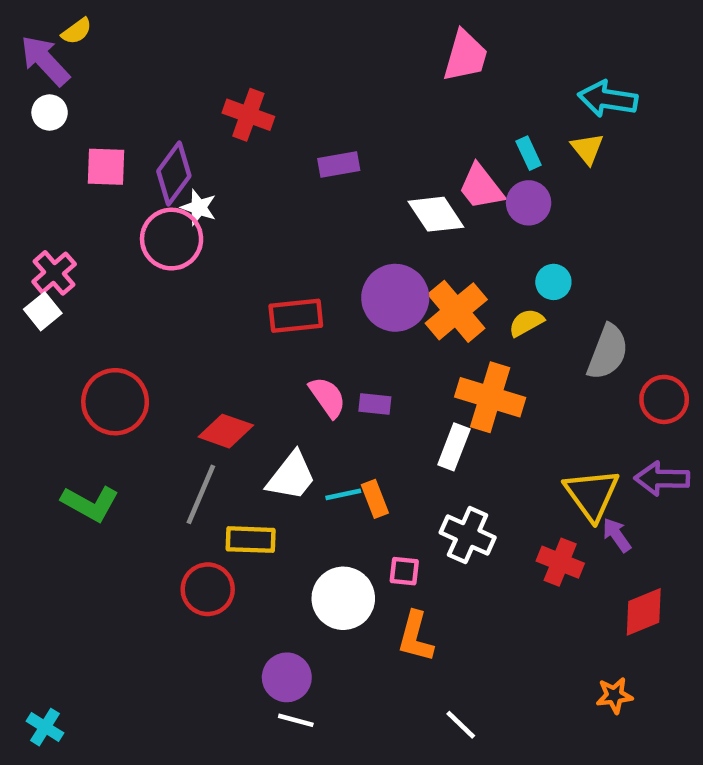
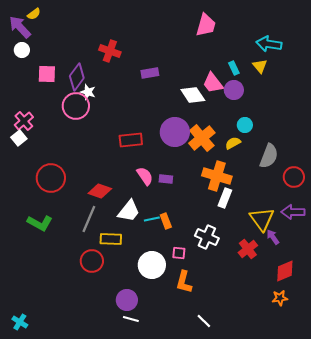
white rectangle: (454, 447) -> (225, 198), moved
red cross: (560, 562) -> (248, 249), turned 30
orange star: (614, 695) -> (280, 298), moved

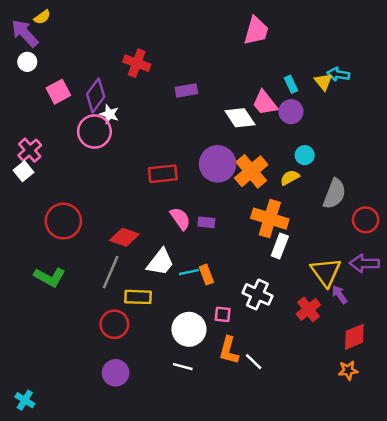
cyan arrow: (269, 44) -> (338, 74), moved, size x0.7
pink square: (47, 74) -> (58, 92), turned -30
purple circle: (127, 300) -> (116, 373), moved
white line: (131, 319) -> (183, 367), moved
white line: (204, 321) -> (254, 362), moved

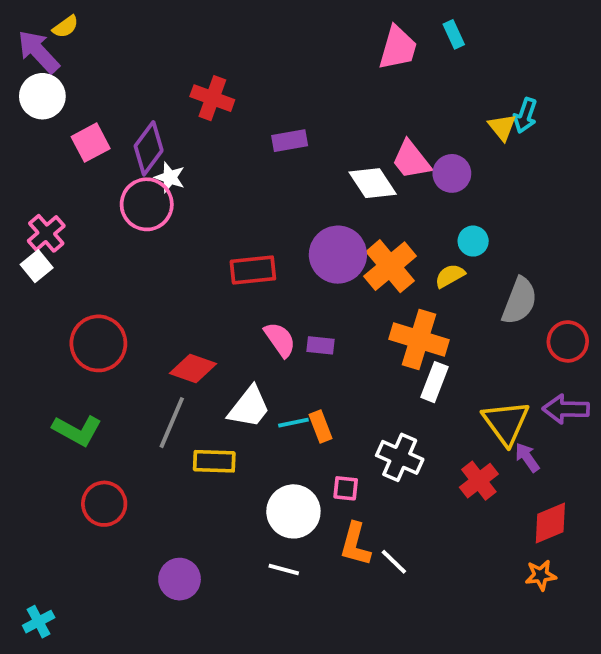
white circle: (27, 62) -> (42, 96), size x1.5
cyan arrow: (338, 74) -> (525, 116), turned -80
cyan rectangle: (291, 84) -> (454, 34), moved
red circle: (114, 324) -> (104, 504), moved
cyan cross: (25, 400) -> (39, 622), turned 30

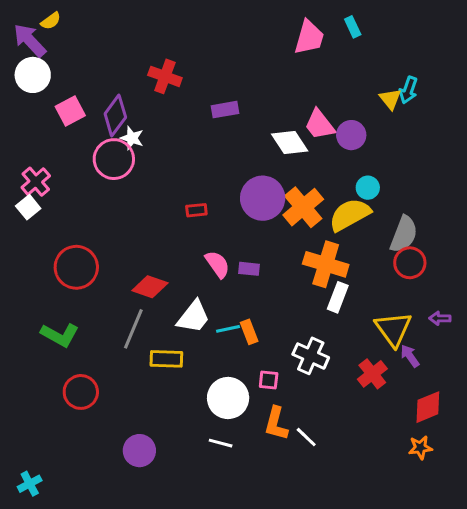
red rectangle: (253, 270) -> (196, 210), size x0.6
yellow semicircle: (450, 276) -> (350, 215), size x1.8
red circle: (568, 341) -> (410, 263), moved
purple arrow: (566, 409) -> (440, 318), size x0.6

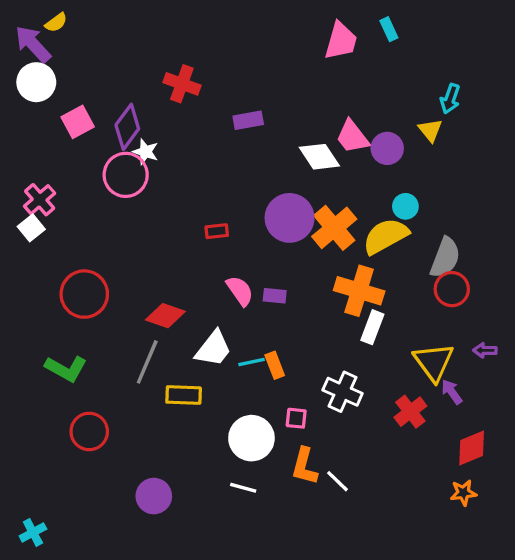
yellow triangle: (390, 99) -> (430, 130), moved

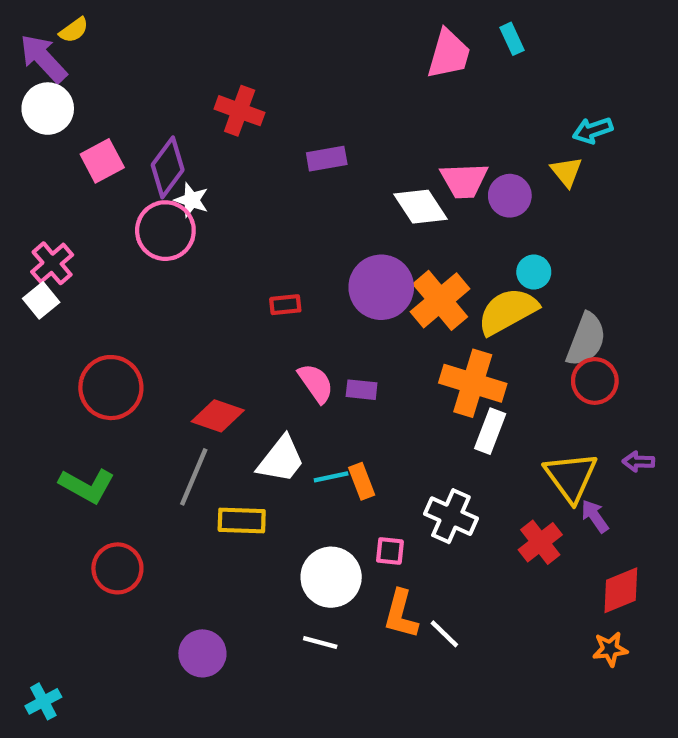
cyan arrow: (450, 99) -> (593, 130), turned 52
pink trapezoid: (352, 137) -> (464, 180), turned -54

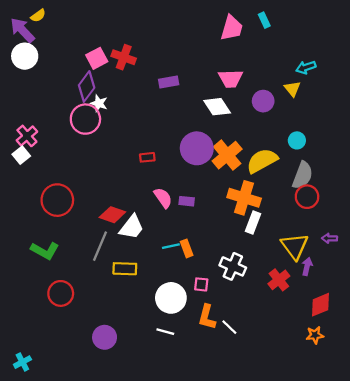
pink square: (102, 161) -> (97, 58), moved
pink trapezoid: (464, 180) -> (231, 79), moved
cyan circle: (534, 272) -> (297, 140), moved
white trapezoid: (281, 459) -> (132, 227), moved
purple arrow: (595, 516) -> (307, 266), turned 48

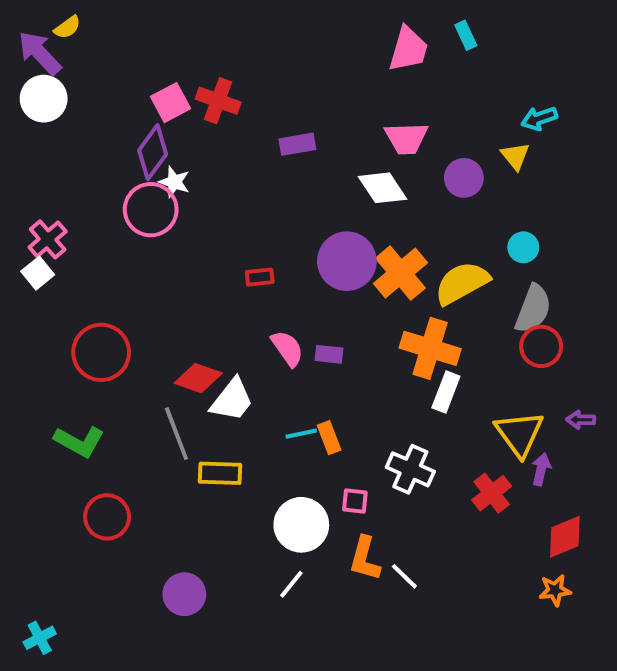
gray line: (100, 246) -> (176, 434), turned -44
white line: (165, 332) -> (291, 584), turned -66

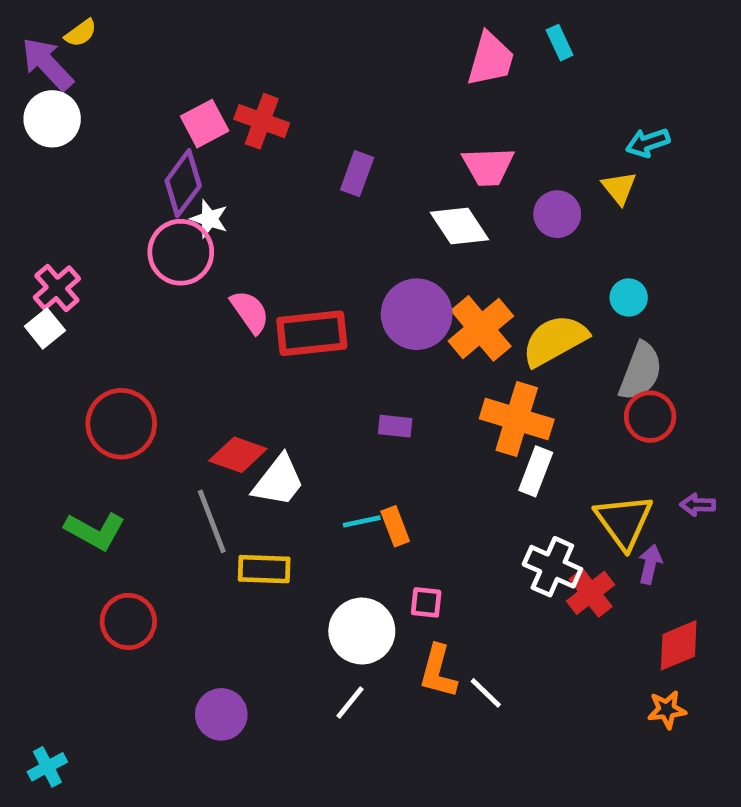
purple rectangle: (297, 144) -> (357, 174), turned -60
red rectangle: (260, 277) -> (312, 333), size x2.0
pink semicircle: (287, 348) -> (250, 312), moved
white cross: (410, 469) -> (552, 567), moved

